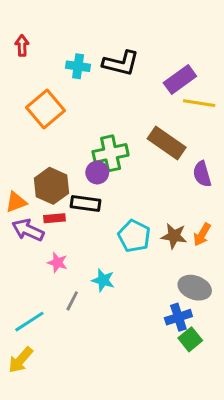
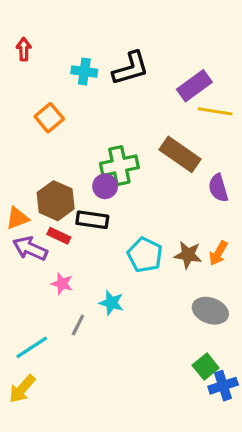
black L-shape: (121, 63) -> (131, 68), turned -30
orange square: (46, 109) -> (49, 118), size x0.7
red rectangle: (54, 218) -> (59, 236), turned 30
blue cross: (178, 317) -> (223, 386), moved

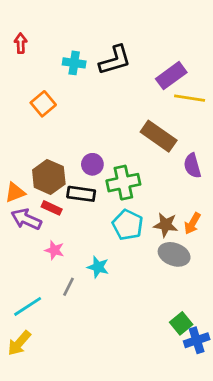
green cross: (119, 166) -> (123, 183), moved
gray ellipse: (210, 311) -> (174, 254), moved

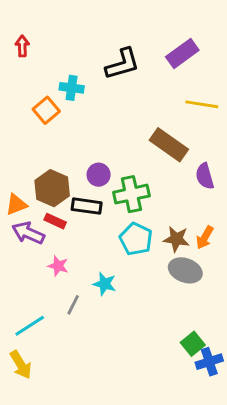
cyan cross: (74, 63) -> (72, 88), moved
purple rectangle: (171, 76) -> (182, 53), moved
yellow arrow: (19, 343) -> (21, 365), turned -72

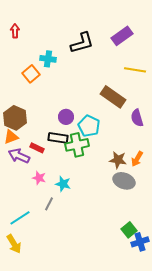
brown hexagon: (52, 188) -> (15, 118), moved
green cross: (131, 194) -> (77, 145), moved
cyan pentagon: (136, 239) -> (89, 126), moved
cyan star: (105, 284) -> (63, 184), moved

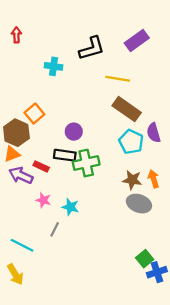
yellow line: (135, 70) -> (118, 79), moved
orange square: (31, 74) -> (34, 114), moved
cyan pentagon: (89, 126) -> (131, 142), moved
orange arrow: (137, 159) -> (154, 179), turned 133
cyan line: (20, 218) -> (22, 245), turned 60

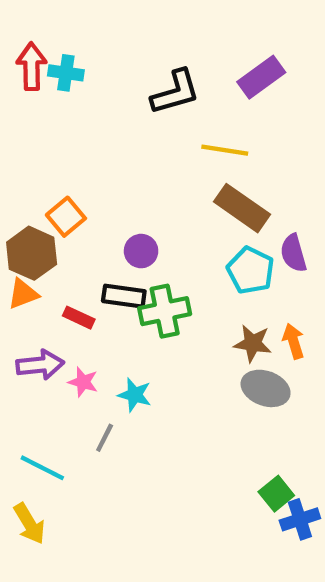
red arrow: (16, 35) -> (32, 66), size x1.5
cyan cross: (54, 66) -> (66, 73), moved
purple arrow: (21, 175) -> (40, 365), moved, turned 150

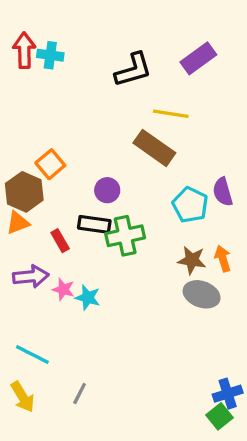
brown rectangle: (242, 208) -> (154, 148), moved
red rectangle: (79, 318) -> (60, 241), turned 35
cyan star: (135, 395) -> (88, 298), moved
gray line: (105, 438) -> (80, 394), moved
green square: (276, 494) -> (219, 416), moved

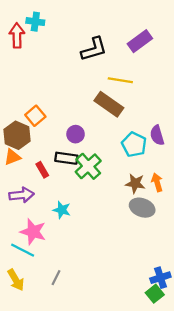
cyan cross: (50, 55) -> (35, 22), moved
green cross: (125, 236) -> (88, 166), turned -30
pink star: (63, 289) -> (33, 232), moved, size x1.6

